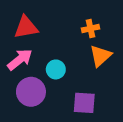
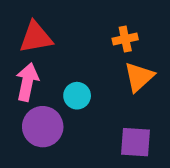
pink arrow: (20, 60) -> (27, 82), turned -40
purple square: (84, 103) -> (135, 142), moved

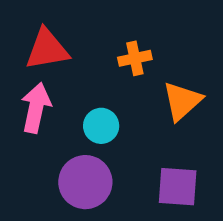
orange cross: (125, 39) -> (135, 58), moved
purple circle: (43, 127) -> (85, 182), moved

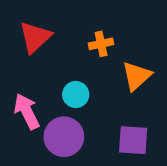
red triangle: (47, 49) -> (35, 37), turned -33
pink arrow: (36, 108) -> (27, 111), moved, turned -39

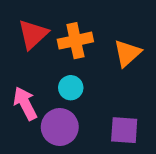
orange cross: (101, 44) -> (75, 41), moved, size x1.5
orange triangle: (136, 76) -> (127, 53), moved

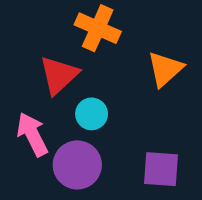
red triangle: (33, 34) -> (59, 75), moved
orange cross: (75, 41) -> (98, 28), moved, turned 36

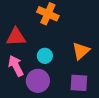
orange triangle: (165, 69) -> (81, 51), moved
red triangle: (59, 75) -> (16, 37), moved, turned 40

